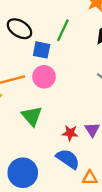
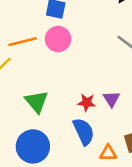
green triangle: (32, 116) -> (37, 102), moved
blue semicircle: (68, 159) -> (84, 132), turned 30

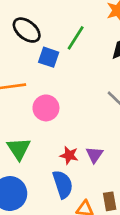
pink circle: (58, 39) -> (46, 108), moved

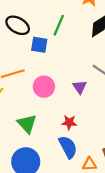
purple triangle: (95, 155) -> (80, 87), moved

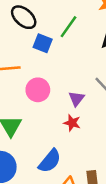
red star: (69, 122) -> (72, 123), moved
blue semicircle: (68, 147) -> (50, 161), turned 55

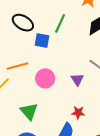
red star: (72, 123) -> (78, 113), moved

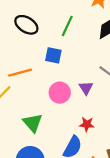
blue square: (42, 41) -> (53, 55), moved
pink circle: (45, 78) -> (60, 93), moved

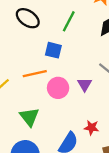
orange line: (20, 73) -> (35, 74), moved
red star: (87, 124) -> (91, 128), moved

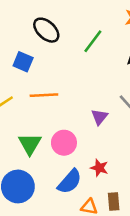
blue square: (53, 50) -> (23, 62), moved
pink circle: (58, 88) -> (64, 143), moved

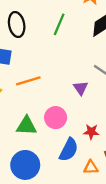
black ellipse: (46, 30) -> (17, 25), turned 50
green triangle: (30, 144) -> (26, 126), turned -45

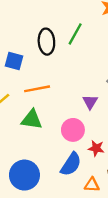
black ellipse: (17, 25) -> (46, 42), moved
pink circle: (56, 118) -> (73, 130), moved
green triangle: (26, 126) -> (32, 119), moved

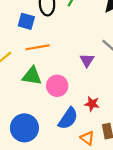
blue square: (14, 61) -> (26, 21), moved
pink circle: (73, 130) -> (57, 86), moved
orange triangle: (92, 185) -> (87, 138), turned 32

